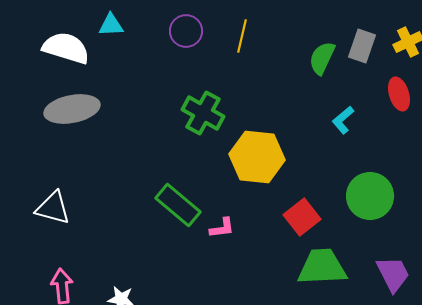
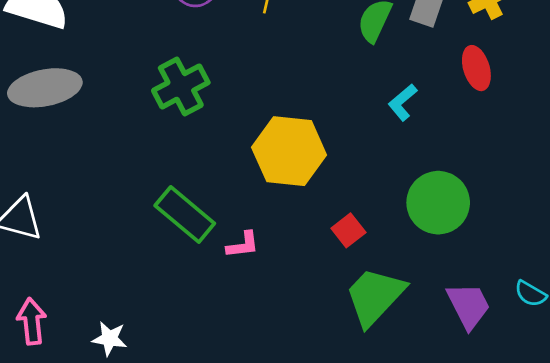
green cross: (203, 113) -> (181, 86), moved, turned 33
red square: (302, 217) -> (348, 230), size x0.7
green trapezoid: (322, 267) -> (375, 296), turned -44

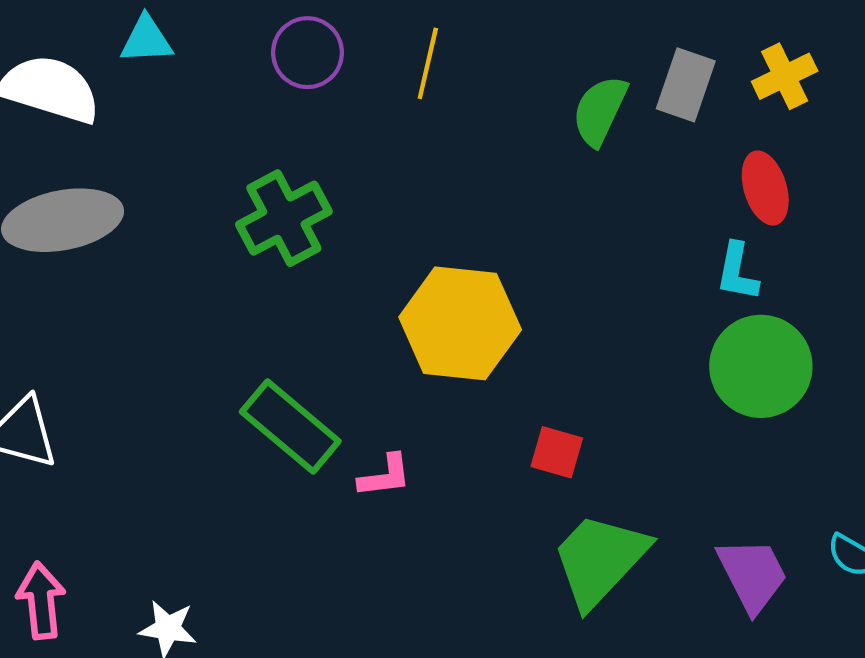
cyan L-shape: (403, 102) -> (737, 272), moved, turned -39
green circle: (438, 203) -> (761, 366), moved
red square: (348, 230) -> (557, 452), turned -36

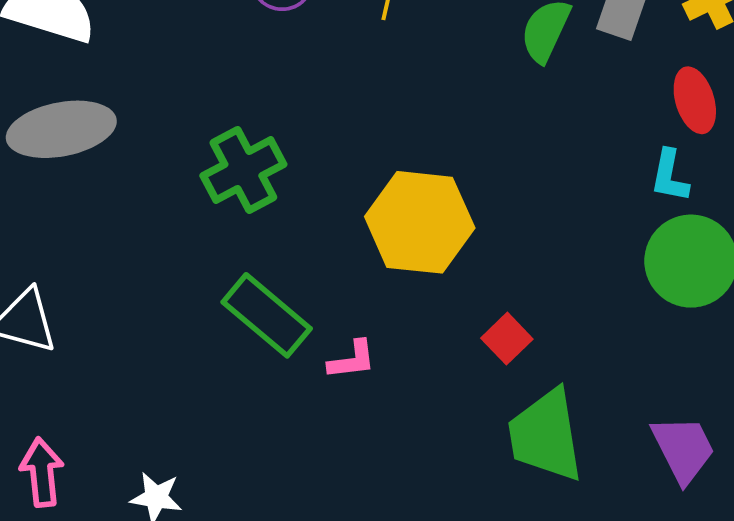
green cross: (284, 218) -> (243, 170), moved
red square: (557, 452) -> (507, 339), turned 30
green trapezoid: (600, 560) -> (546, 435), turned -52

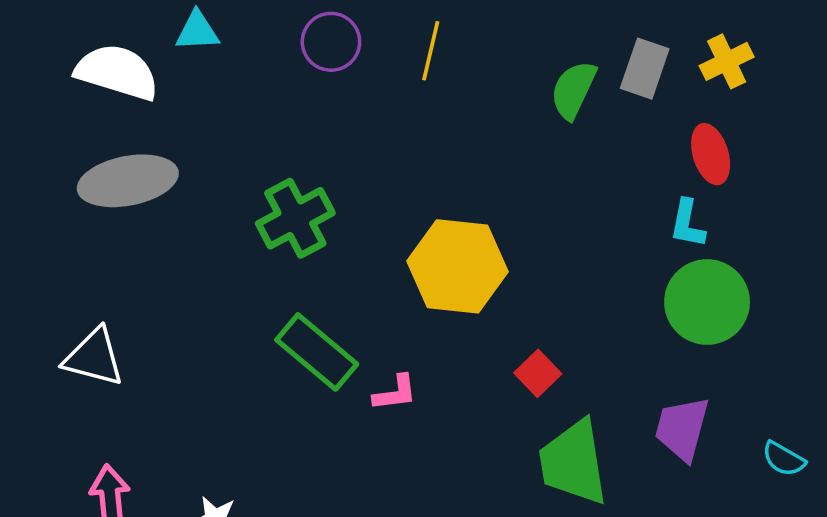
purple trapezoid: (683, 449) -> (682, 429), moved, turned -138

